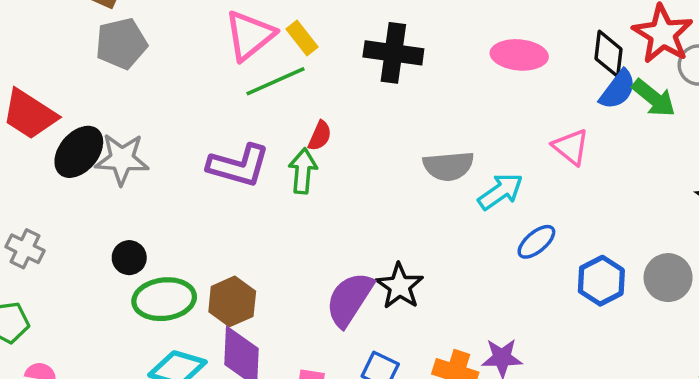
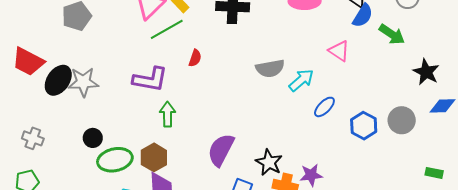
green arrow: (654, 98) -> (392, 34), moved
green arrow: (303, 171) -> (168, 114), moved
black star: (400, 286) -> (269, 162), moved

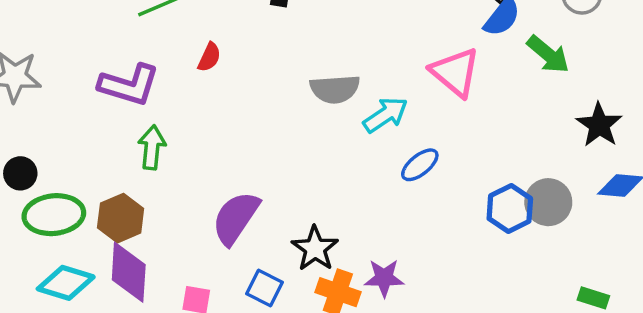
pink triangle: (339, 51) -> (455, 72), size x1.4
blue hexagon: (364, 126) -> (510, 208), moved

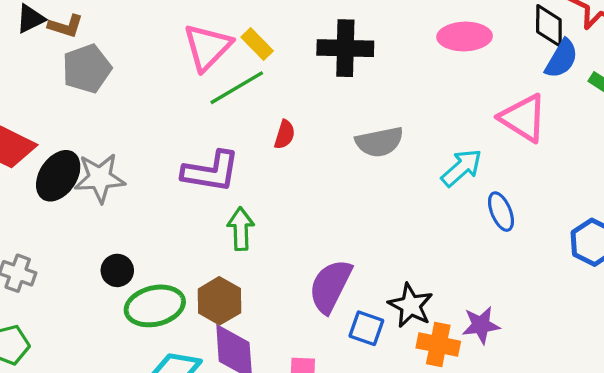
gray semicircle: (335, 89) -> (379, 142), moved
blue ellipse: (420, 165) -> (501, 212), turned -66
blue square: (264, 288) -> (366, 328), moved

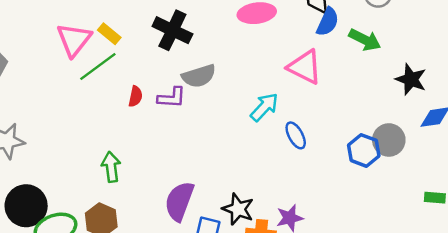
black cross: (345, 48) -> (172, 30), turned 30
gray semicircle: (379, 142) -> (199, 76), moved
purple L-shape: (211, 171) -> (172, 98), moved, size x0.7
black circle: (117, 270) -> (26, 206), size x1.8

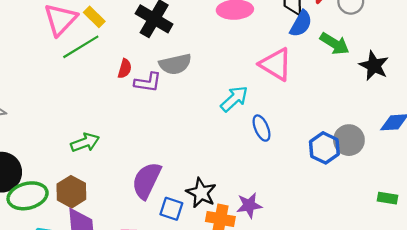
black star: (411, 79) -> (374, 66), moved
red semicircle: (135, 96) -> (125, 69), moved
green arrow: (111, 167) -> (85, 143), turned 72

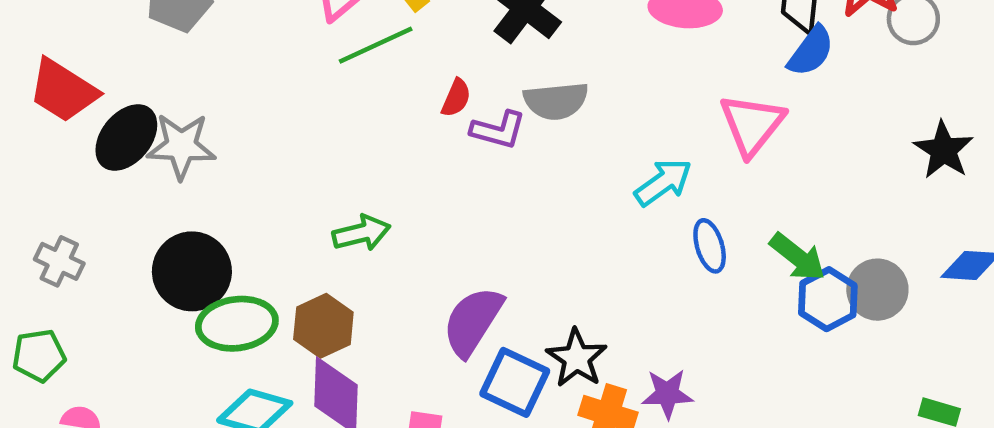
green arrow: (335, 44) -> (798, 257), moved
pink triangle: (276, 64) -> (752, 125), turned 30
blue square: (171, 209) -> (515, 382), size x1.4

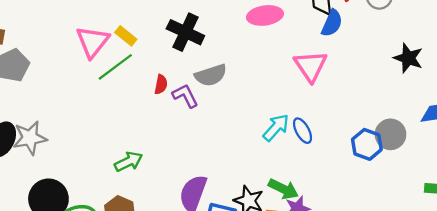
purple L-shape: (498, 130) -> (185, 96), turned -120
cyan arrow: (663, 182) -> (276, 128), moved
green arrow: (798, 257) -> (283, 189), moved

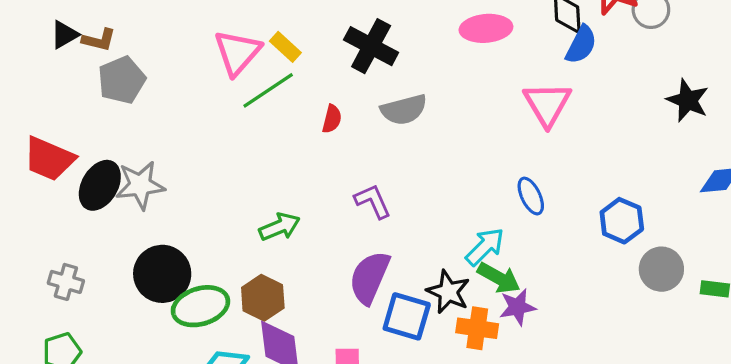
purple L-shape: (185, 96) -> (373, 201), moved
cyan arrow: (276, 128) -> (485, 247), moved
gray circle: (390, 134) -> (661, 269), moved

